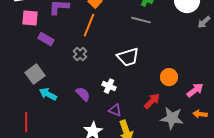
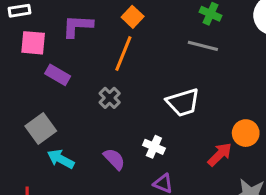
red arrow: (152, 101) -> (220, 154), moved

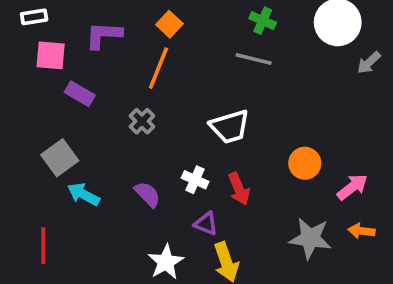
red arrow: (220, 154) -> (239, 189), moved, turned 112

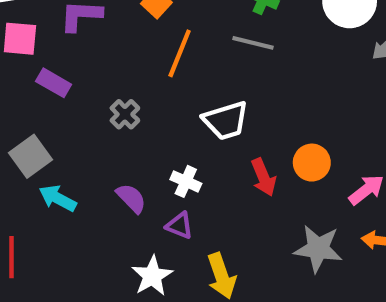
orange line: (158, 68) -> (180, 53), moved
red arrow: (239, 189) -> (264, 177), moved
purple triangle: (206, 224) -> (180, 226), moved

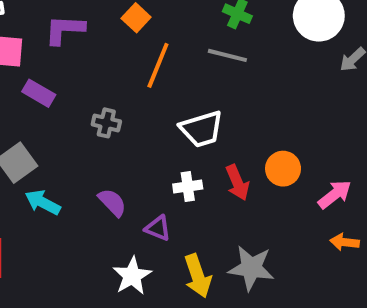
gray cross: (125, 114) -> (106, 123), turned -32
white cross: (186, 181) -> (188, 186), moved, turned -32
gray star: (318, 249) -> (251, 268), moved

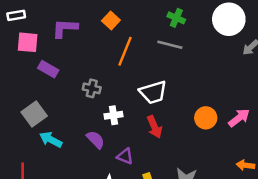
red arrow: (237, 183) -> (155, 127), moved
white cross: (188, 186) -> (114, 115), moved
pink arrow: (335, 194) -> (239, 118), moved

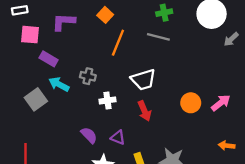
green cross: (176, 18) -> (164, 13), turned -35
cyan arrow: (51, 140) -> (59, 84), moved
purple semicircle: (96, 140) -> (89, 135), moved

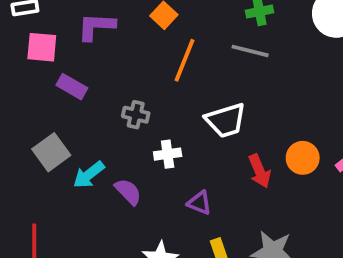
cyan arrow: (59, 84) -> (89, 175), moved, turned -66
red arrow: (144, 111) -> (259, 171), moved
purple semicircle: (89, 135) -> (128, 192), moved
purple triangle: (118, 137) -> (199, 203), moved

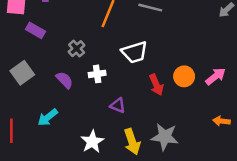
gray cross: (136, 115) -> (77, 49), turned 35
cyan arrow: (89, 175) -> (48, 117), moved
purple semicircle: (128, 192) -> (64, 80), moved

